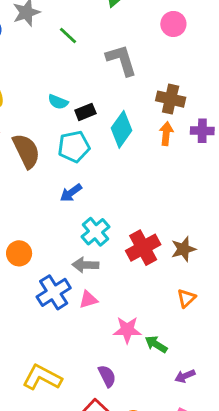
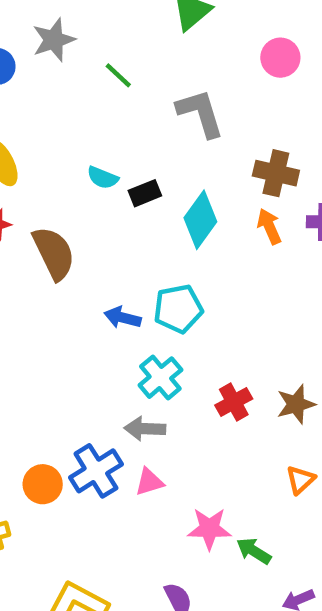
orange arrow: (166, 134) -> (269, 226), turned -30
cyan pentagon: (74, 147) -> (178, 309), moved
blue arrow: (71, 193) -> (123, 318), turned 50
red cross: (143, 248) -> (234, 402), size x0.7
orange circle: (19, 253) -> (43, 484), moved

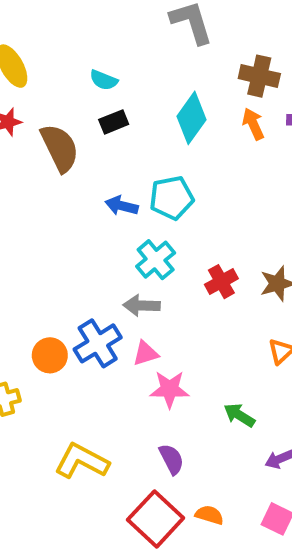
black rectangle: (145, 193) -> (114, 122), moved
pink star: (209, 529) -> (170, 389), moved

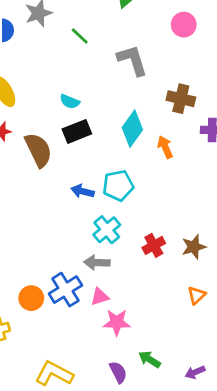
black rectangle: (114, 122) -> (77, 131), size x1.4
orange arrow: (253, 124) -> (165, 147), moved
green arrow: (239, 415) -> (150, 359), moved

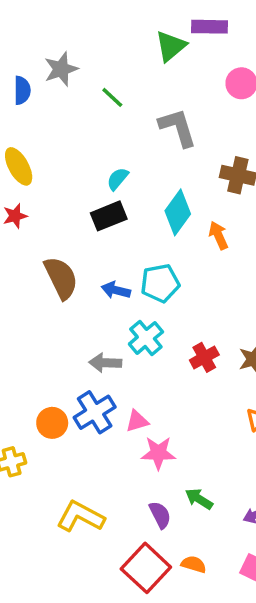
cyan semicircle: (70, 102) -> (118, 179), moved, turned 108
brown semicircle: (38, 150) -> (61, 278), moved
gray arrow: (97, 262) -> (105, 363), moved

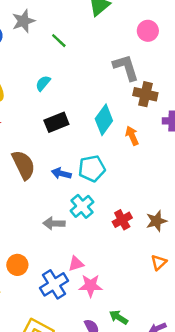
gray L-shape: (178, 128) -> (126, 67), moved
cyan semicircle: (118, 179) -> (43, 83), moved
blue cross: (95, 412) -> (54, 284), moved

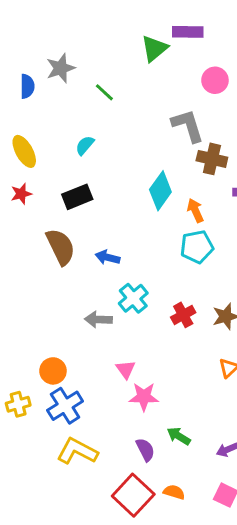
black rectangle: (56, 122) -> (77, 197), moved
cyan pentagon: (92, 169) -> (197, 247), moved
pink triangle: (76, 264) -> (126, 369), turned -49
blue cross: (54, 284) -> (65, 406), moved

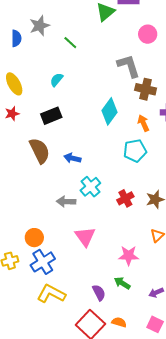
orange arrow: (195, 210) -> (143, 123), moved
pink triangle: (126, 369) -> (85, 236), size x1.5
pink star: (144, 397) -> (129, 256), moved

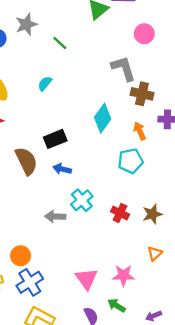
black rectangle: (51, 116) -> (55, 139), moved
red cross: (125, 198) -> (120, 213), turned -35
pink triangle: (85, 236) -> (86, 279), moved

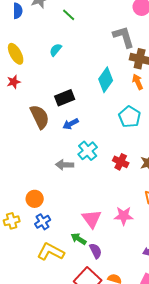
orange arrow: (140, 131) -> (138, 82), moved
cyan pentagon: (130, 161) -> (130, 117), turned -30
blue arrow: (62, 169) -> (71, 124), turned -42
blue cross: (30, 282) -> (43, 222), size x0.7
green arrow: (117, 305) -> (79, 239), moved

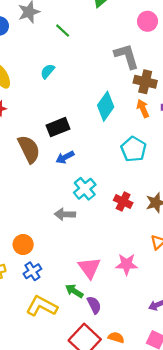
gray arrow: (65, 165) -> (65, 214), moved

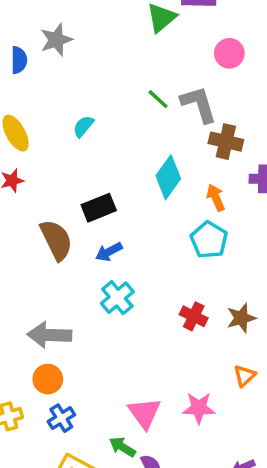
green line: (63, 31) -> (158, 99), moved
orange arrow: (143, 108) -> (216, 198), moved
cyan cross: (85, 189) -> (117, 298), moved
gray arrow: (65, 214) -> (49, 335), moved, size x1.4

